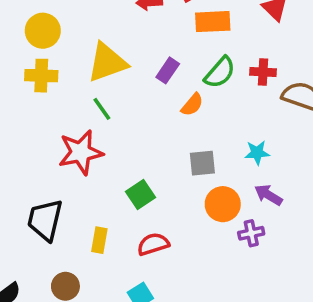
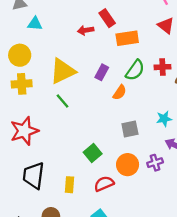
red star: (81, 152) -> (24, 131), moved
orange circle: (223, 204) -> (128, 165), moved
purple cross: (251, 233) -> (155, 163), moved

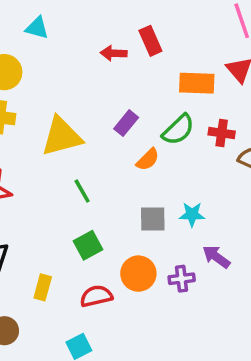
orange rectangle: (127, 38) -> (197, 83), moved
yellow triangle: (63, 71) -> (62, 136), moved
green line: (62, 101) -> (82, 191), moved
cyan star: (164, 119) -> (192, 214), moved

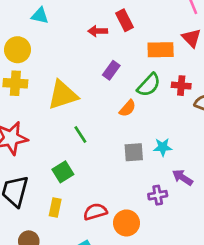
purple rectangle: (126, 123) -> (111, 70), moved
green square: (88, 245) -> (63, 172), moved
orange circle: (138, 274) -> (126, 223), moved

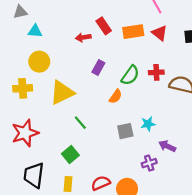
yellow circle: (17, 50) -> (39, 62), moved
orange rectangle: (161, 50) -> (133, 32), moved

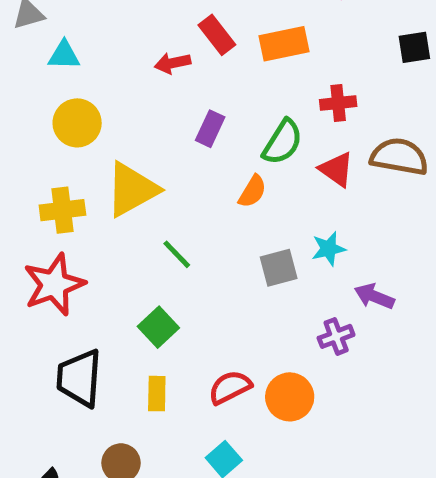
red triangle: (160, 33) -> (336, 169), moved
red cross: (156, 72) -> (338, 103), moved
yellow cross: (23, 88) -> (62, 210), moved

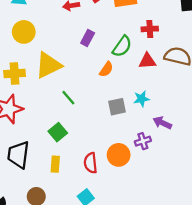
red triangle: (336, 169) -> (147, 61), turned -42
red semicircle: (230, 387) -> (91, 163), turned -72
orange circle: (290, 397) -> (119, 155), moved

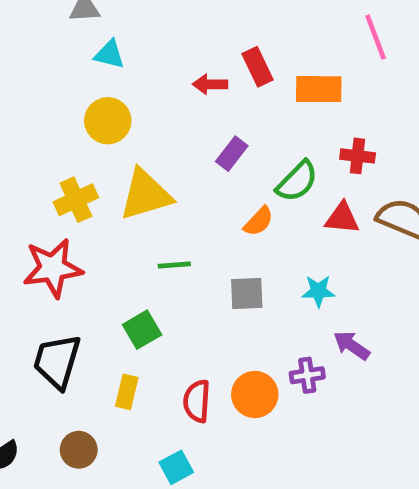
yellow cross: (15, 74) -> (76, 200), turned -30
green line: (68, 98) -> (174, 265), turned -63
gray square: (117, 107) -> (247, 294), moved

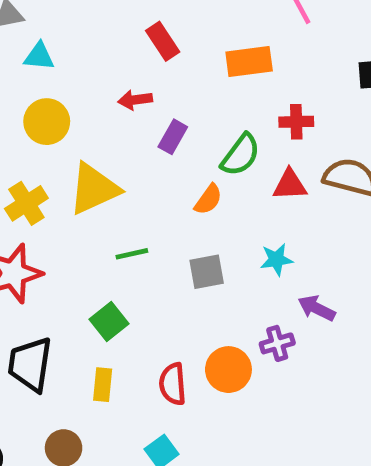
red rectangle: (258, 67) -> (163, 41), moved
red arrow: (210, 84) -> (135, 100), moved

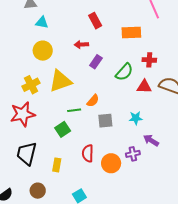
orange semicircle: (208, 199) -> (93, 101), moved
green square: (109, 322) -> (63, 129), moved
red semicircle: (173, 384) -> (88, 153), moved

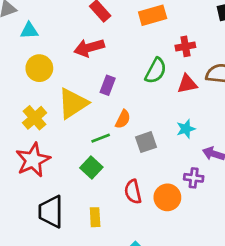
red arrow: (81, 45) -> (89, 48), size x1.5
purple rectangle: (96, 62) -> (108, 85), moved
purple cross: (133, 154) -> (194, 178), turned 32

